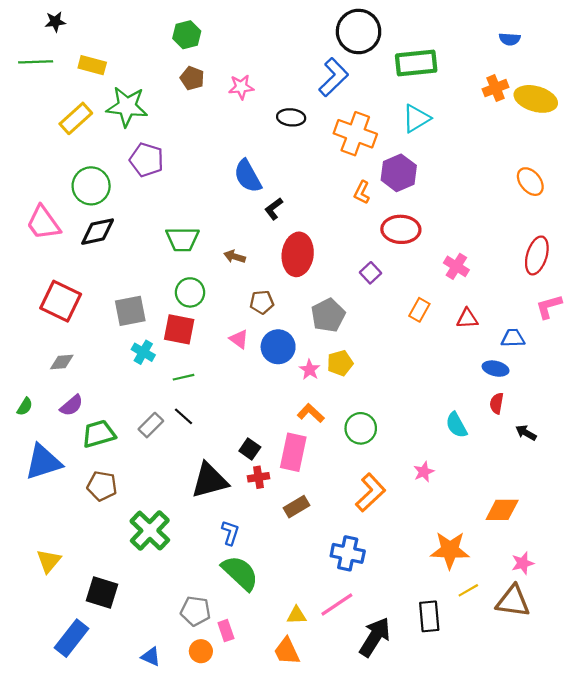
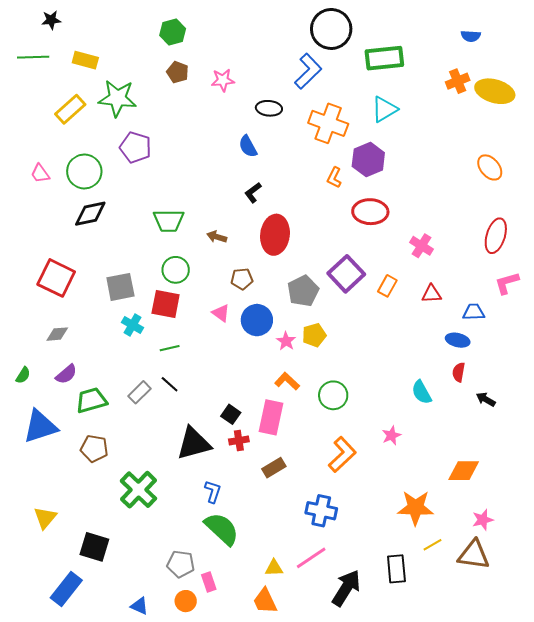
blue semicircle: (248, 176) -> (248, 146), moved, size x0.7
pink trapezoid: (43, 223) -> (40, 174), moved, size x0.6
purple square: (370, 273) -> (346, 274), moved, size x1.8

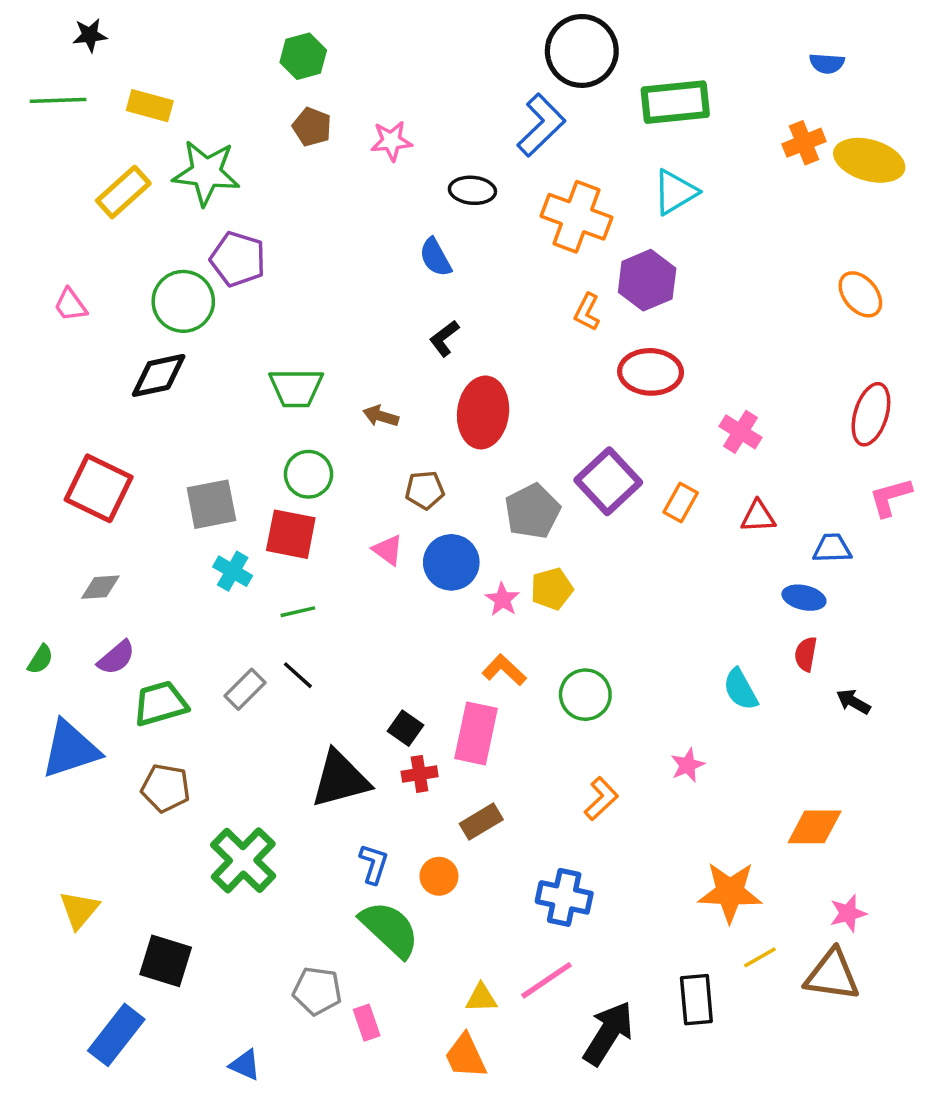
green circle: (84, 171) -> (183, 301), moved
orange L-shape: (342, 455) -> (601, 799), size x0.7
orange circle: (186, 601) -> (439, 876), moved

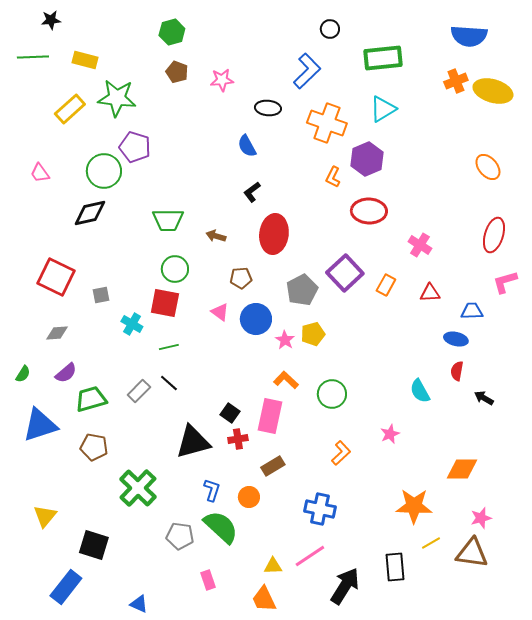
black circle: (582, 51) -> (330, 29), size x0.5
blue semicircle: (827, 63) -> (469, 36), size x1.8
gray square: (211, 504) -> (101, 295), moved, size x0.6
gray pentagon: (317, 991) -> (180, 536), moved

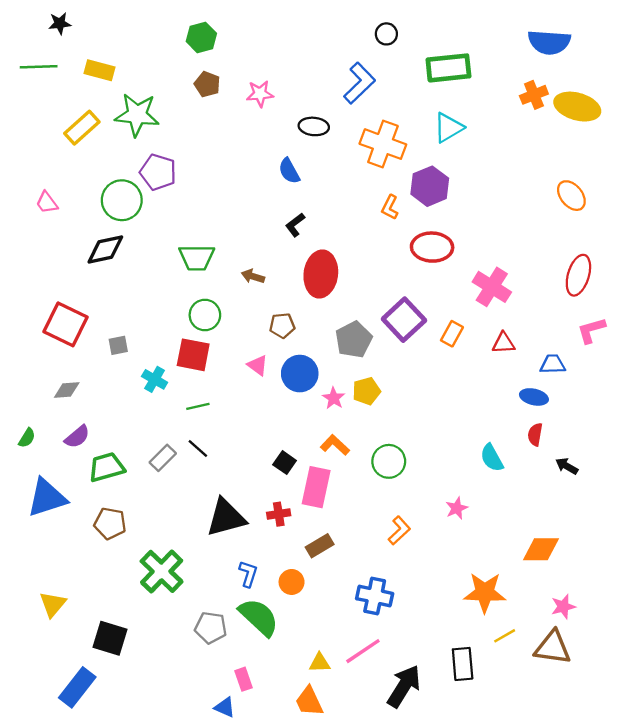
pink cross: (420, 245) -> (492, 287), size x1.4
black square: (230, 413) -> (285, 463), moved
blue triangle: (139, 604) -> (225, 707), moved

